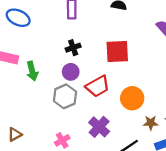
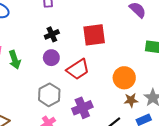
gray hexagon: (65, 96) -> (49, 95), moved
orange circle: (132, 98) -> (124, 78), moved
purple cross: (99, 127) -> (82, 108), turned 30

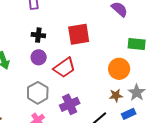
black cross: (52, 34) -> (38, 35), turned 32
orange circle: (124, 78) -> (119, 69), moved

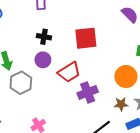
gray hexagon: (38, 93) -> (21, 83), moved
purple cross: (70, 104) -> (88, 92), moved

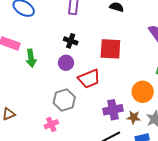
gray hexagon: (21, 83) -> (64, 100), moved
purple cross: (88, 92) -> (113, 110), moved

